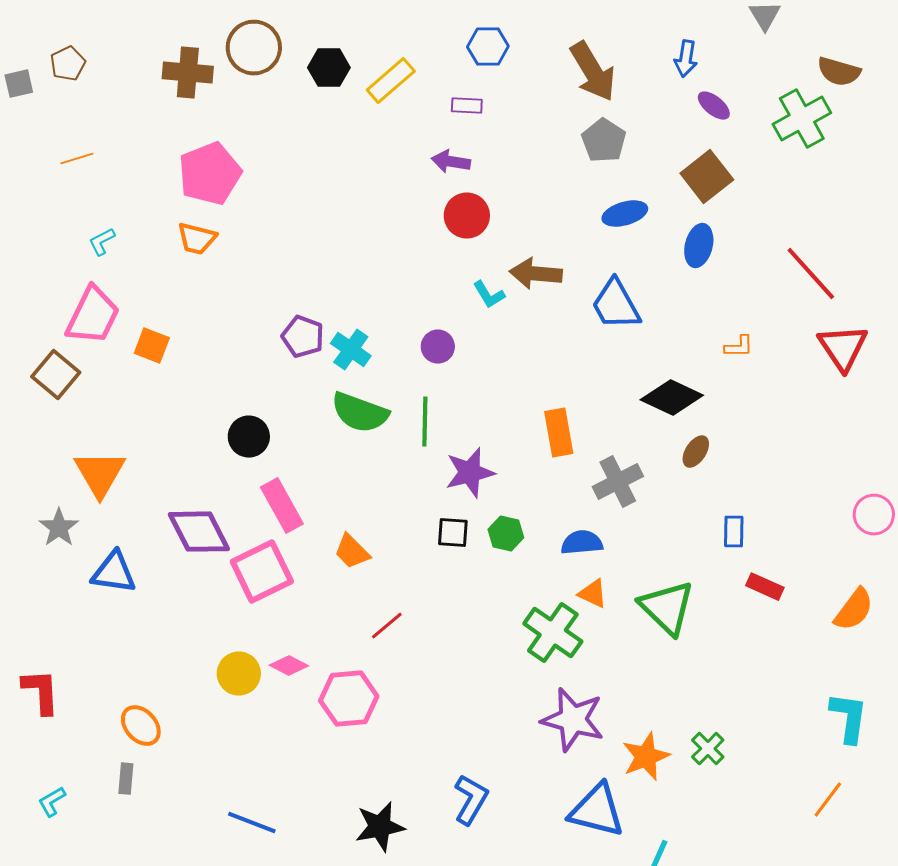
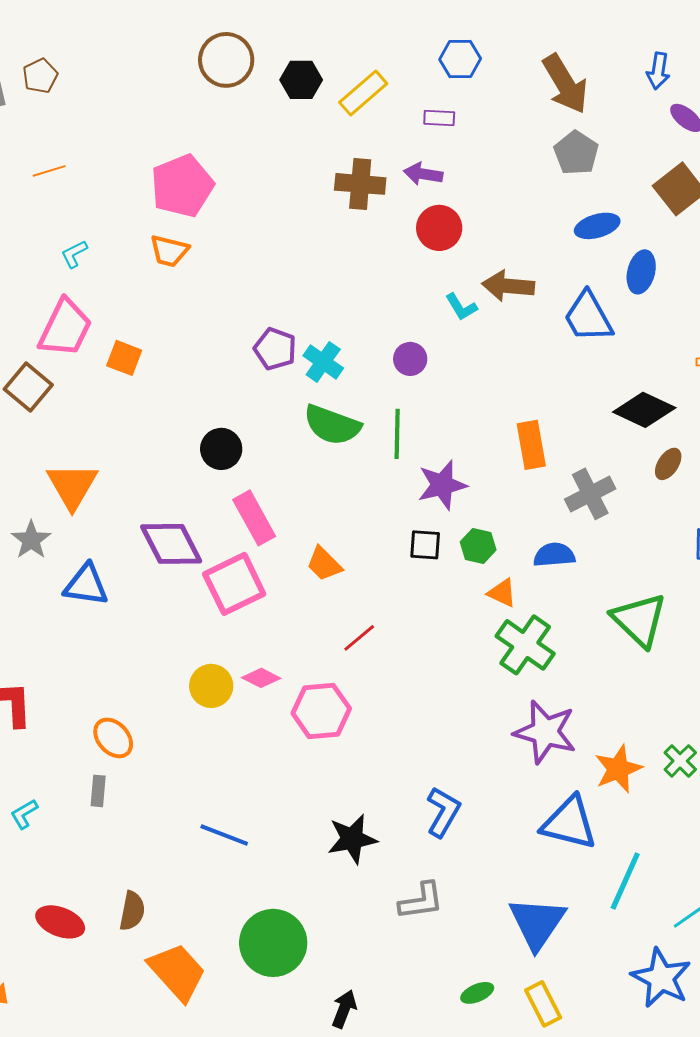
brown cross: (188, 73) -> (360, 184), moved
blue ellipse: (699, 246) -> (641, 272), moved
orange triangle: (593, 594) -> (502, 593), moved

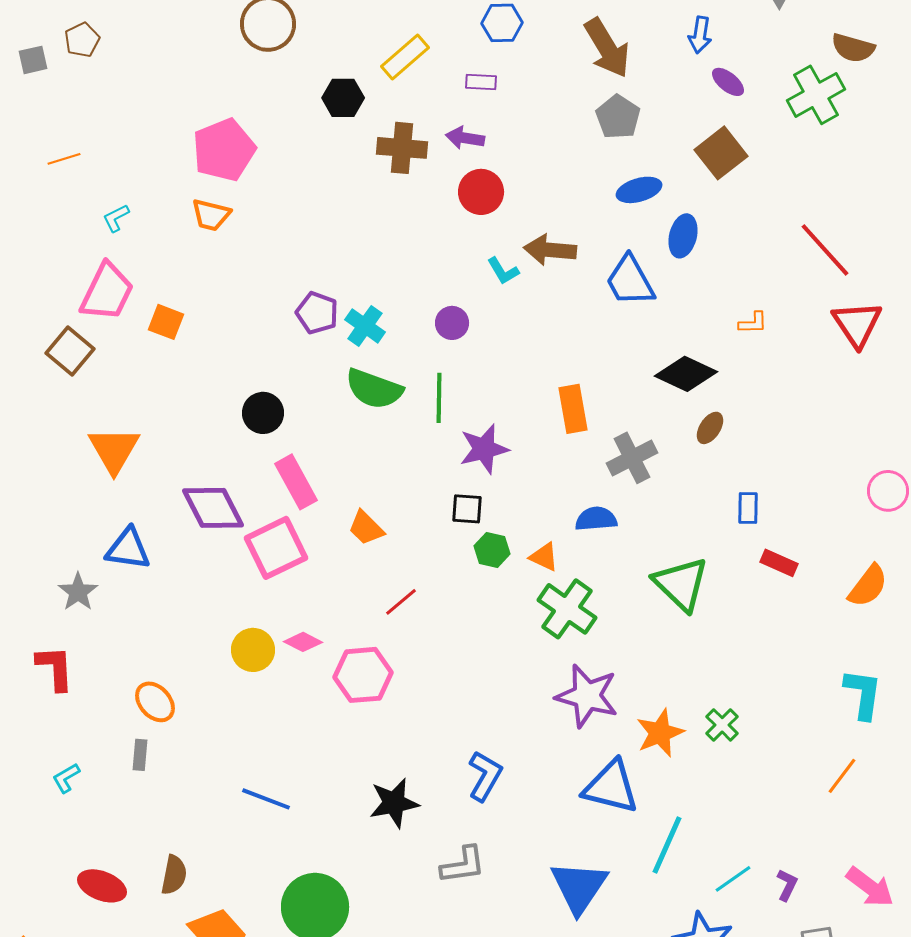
black hexagon: (301, 80) -> (343, 98), moved
orange line: (49, 171) -> (64, 159), moved
gray star: (31, 540) -> (78, 592), moved
green hexagon: (478, 546) -> (492, 550), moved

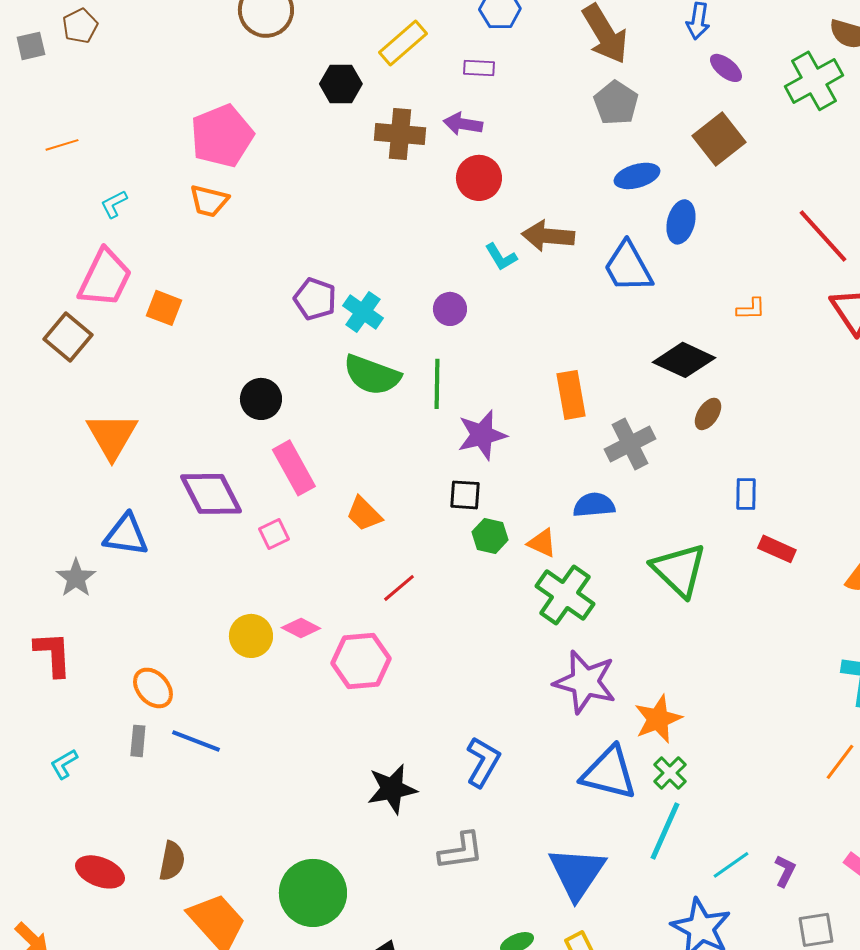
pink square: (276, 548) -> (274, 534), size x0.5
green cross: (722, 725) -> (670, 773), moved
blue line: (266, 799) -> (196, 741), moved

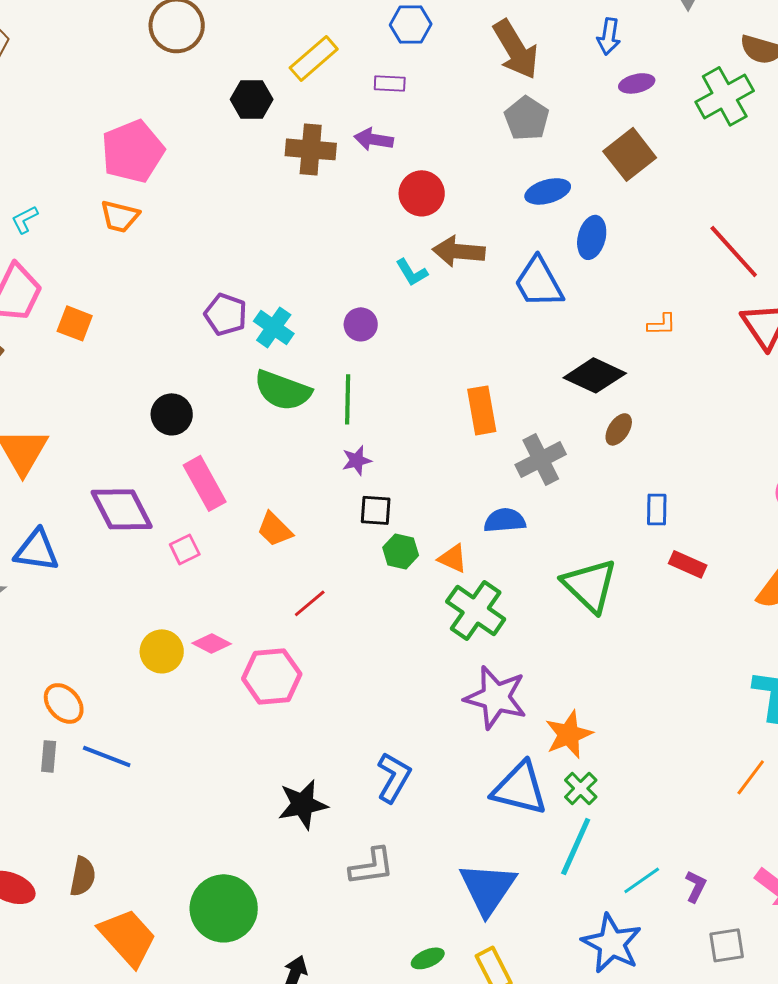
purple ellipse: (726, 68) -> (637, 83), turned -52
red circle: (479, 178) -> (422, 193), moved
purple star: (482, 435) -> (357, 460), moved, size x0.6

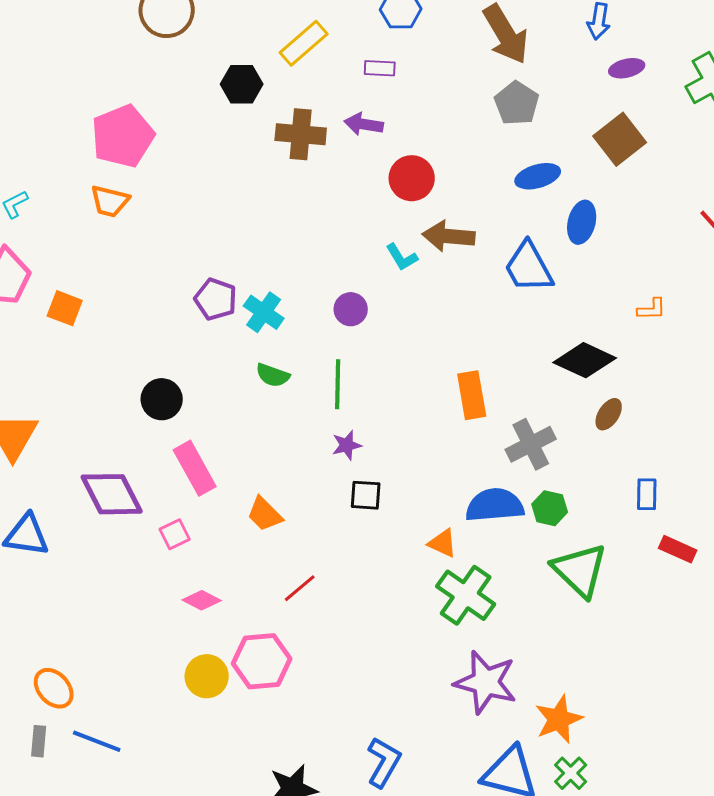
green semicircle: (283, 390) -> (273, 375), size x0.6
blue semicircle: (505, 520) -> (495, 505), size x1.4
green hexagon: (401, 551) -> (550, 508), moved
pink diamond: (212, 643) -> (202, 600), moved
yellow circle: (162, 651) -> (207, 676), moved

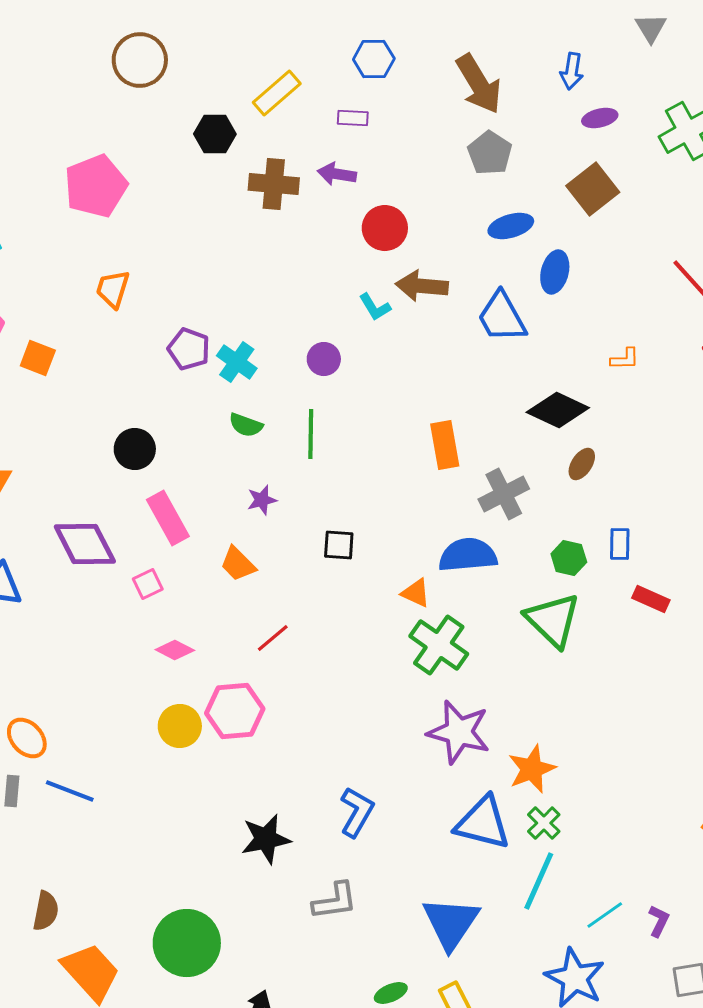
orange trapezoid: (110, 201) -> (113, 289), moved, turned 93
purple star: (347, 445) -> (262, 500), moved
green hexagon: (550, 508) -> (569, 558), moved

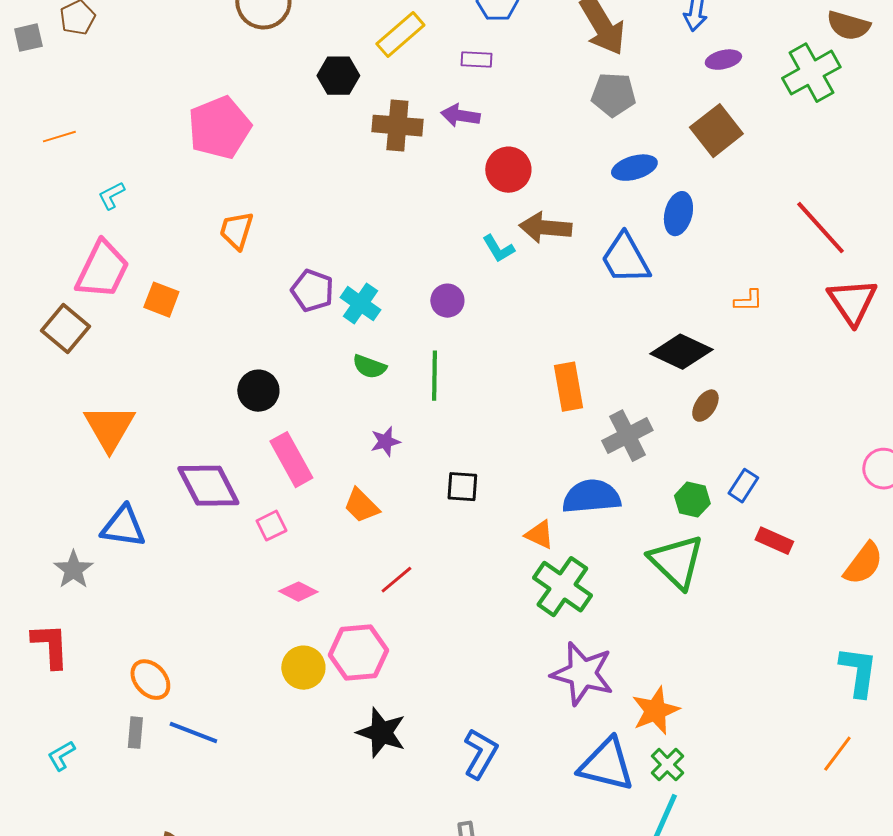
gray pentagon: (490, 153) -> (613, 95), turned -30
blue rectangle: (620, 544) -> (743, 486), turned 32
black star: (266, 839) -> (381, 733), moved, turned 30

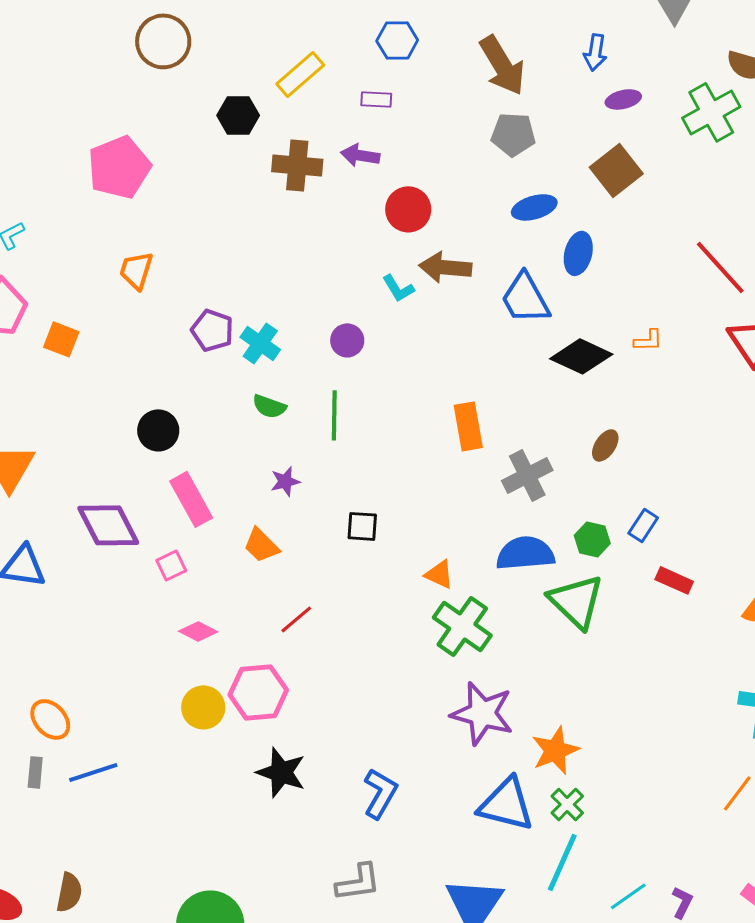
black diamond: (681, 352) -> (581, 356), moved
blue semicircle: (591, 497) -> (525, 553), moved
blue line: (193, 733) -> (93, 772), turned -39

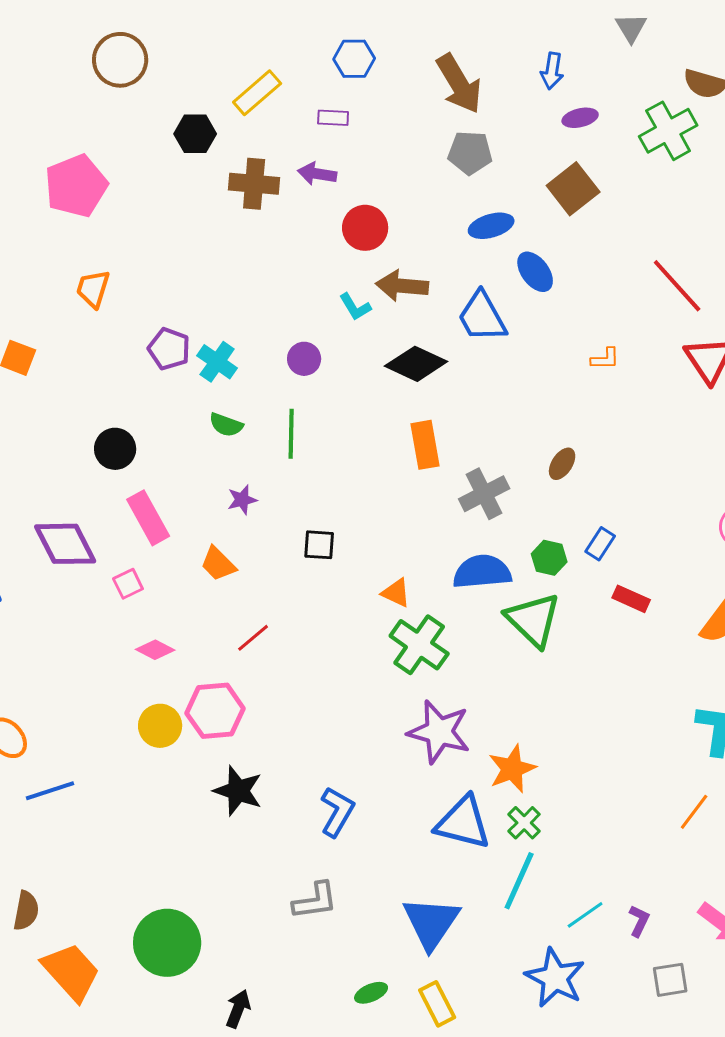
blue ellipse: (578, 253) -> (535, 272), turned -51
black diamond: (581, 356) -> (416, 364), moved

